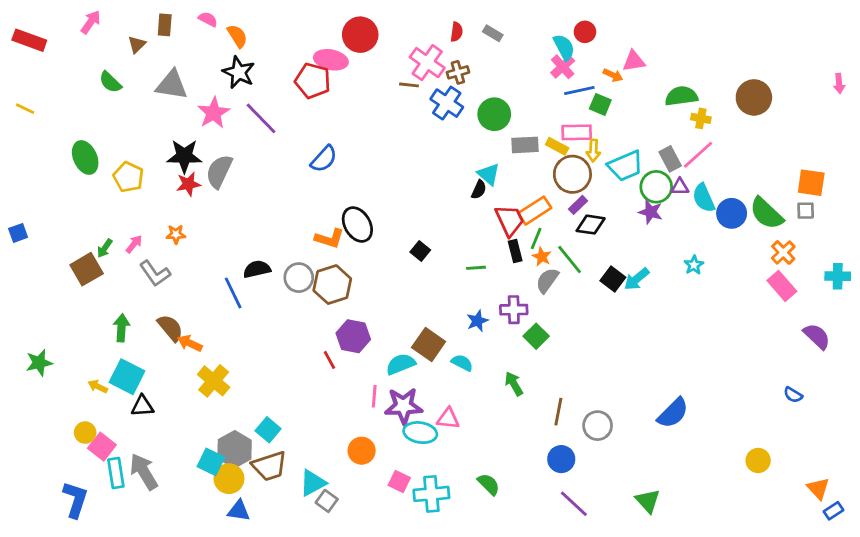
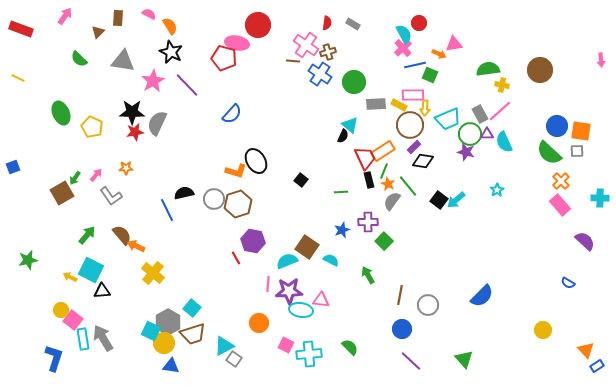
blue circle: (732, 213) -> (557, 126), moved
green arrow: (121, 328) -> (87, 235), turned 36

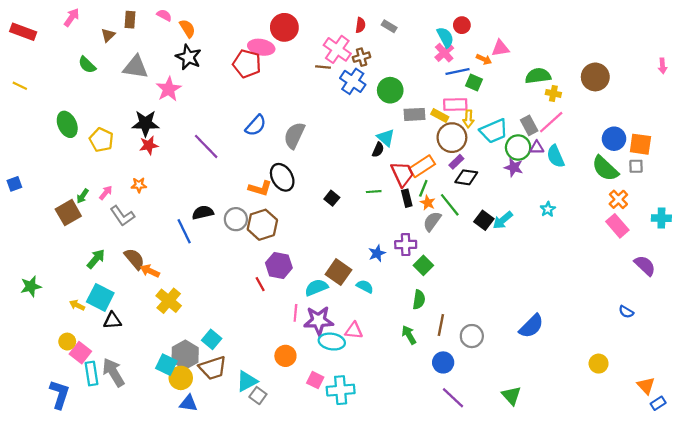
purple line: (187, 85) -> (206, 146), moved
gray semicircle: (157, 123) -> (294, 135), moved
green line: (341, 192) -> (374, 192), moved
green arrow: (368, 275) -> (409, 335), moved
green semicircle: (350, 347) -> (419, 300), moved, turned 54

